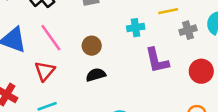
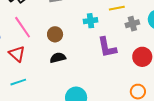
red triangle: (45, 71) -> (17, 54), turned -30

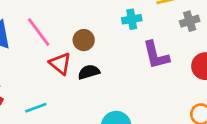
red triangle: (17, 54) -> (60, 64), moved

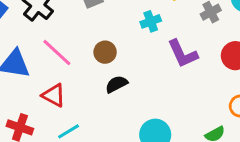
red triangle: (60, 64) -> (54, 95), moved

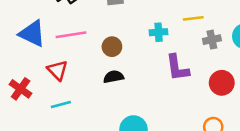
pink line: (57, 53) -> (71, 35), turned -68

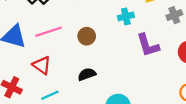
black semicircle: (114, 77) -> (87, 74), moved

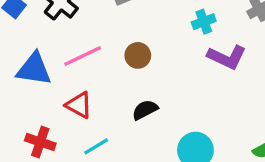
cyan cross: (126, 16) -> (204, 22), moved
purple L-shape: (148, 45) -> (227, 57), turned -40

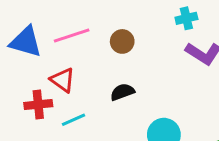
red cross: (40, 142) -> (38, 105), moved, turned -32

